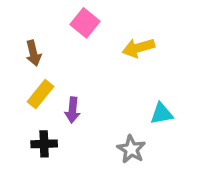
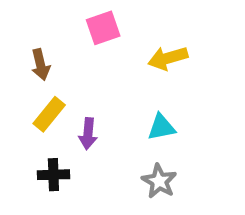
pink square: (85, 23) -> (103, 28), turned 32
cyan triangle: (161, 114) -> (161, 127), moved

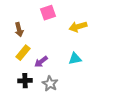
purple arrow: (88, 134) -> (41, 62), turned 48
gray star: (159, 181) -> (50, 84), moved

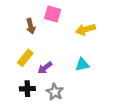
pink square: (48, 13) -> (53, 14), turned 35
brown arrow: (19, 30) -> (31, 26), moved

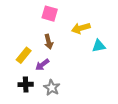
brown arrow: (31, 26) -> (49, 42), moved
cyan triangle: (82, 65) -> (99, 46), moved

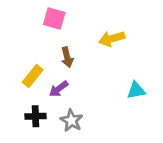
pink square: (50, 14) -> (54, 19), moved
cyan triangle: (99, 46) -> (136, 90), moved

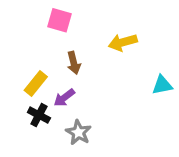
cyan triangle: (136, 90) -> (162, 85), moved
black cross: (36, 116) -> (39, 115), moved, turned 30

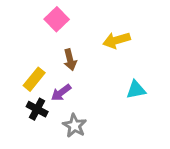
pink square: (59, 20) -> (57, 19), turned 30
cyan triangle: (162, 85) -> (136, 90), moved

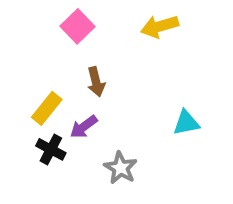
yellow arrow: (116, 40) -> (160, 26), moved
gray star: (75, 126) -> (121, 168), moved

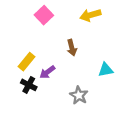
brown arrow: (96, 82) -> (72, 48), moved
gray star: (121, 168) -> (79, 95), moved

